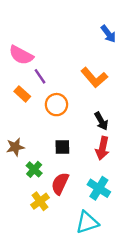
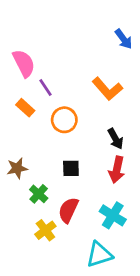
pink semicircle: (21, 55) -> (24, 63), turned -145

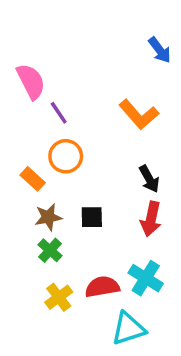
orange rectangle: (25, 108) -> (33, 179), moved
orange circle: (64, 120) -> (66, 156), moved
brown star: (17, 168) -> (48, 217), moved
red semicircle: (68, 210) -> (102, 287), moved, turned 55

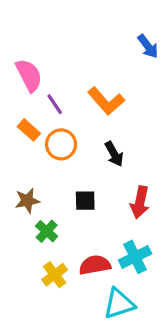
orange L-shape: (139, 114) -> (106, 101), moved
orange rectangle: (33, 179) -> (29, 130), moved
black arrow: (149, 179) -> (114, 154), moved
brown star: (48, 217) -> (27, 201), moved
cyan cross: (146, 278) -> (135, 257), turned 32

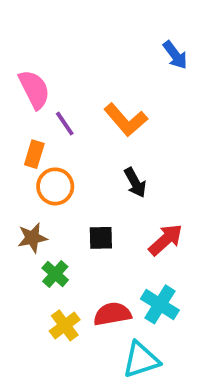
orange rectangle: (29, 130) -> (34, 154), turned 65
orange circle: (61, 144) -> (55, 186), moved
red arrow: (140, 202) -> (166, 240), turned -144
cyan cross: (135, 257) -> (160, 304), turned -32

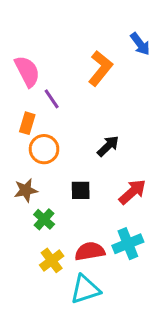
orange L-shape: (126, 120) -> (100, 68), moved, turned -100
black arrow: (135, 183) -> (108, 146), turned -105
cyan cross: (160, 304) -> (128, 244), turned 36
cyan triangle: (141, 360) -> (85, 289), moved

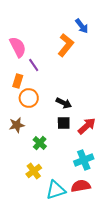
blue arrow: (140, 44) -> (82, 26), moved
black arrow: (108, 146) -> (64, 103), moved, turned 70
black square: (81, 190) -> (64, 123), moved
green cross: (44, 219) -> (40, 143), moved
red semicircle: (90, 251) -> (81, 186), moved

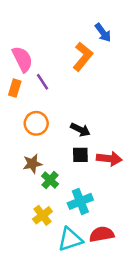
orange rectangle: (18, 81) -> (15, 88), moved
brown star: (17, 125) -> (32, 164), moved
red arrow: (87, 126) -> (109, 159), turned 48
cyan cross: (84, 160) -> (80, 201), moved

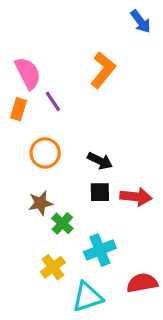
blue arrow: (103, 33) -> (141, 21), moved
red semicircle: (102, 234) -> (142, 283), moved

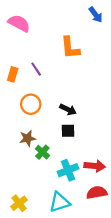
orange L-shape: (103, 70) -> (70, 48), turned 135
pink semicircle: (28, 73) -> (19, 23), moved, turned -35
red arrow: (136, 197) -> (95, 166), moved
yellow cross: (53, 267) -> (19, 203), moved

